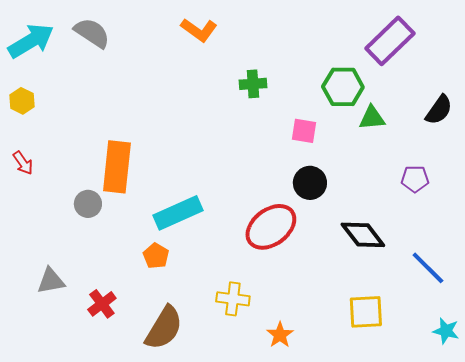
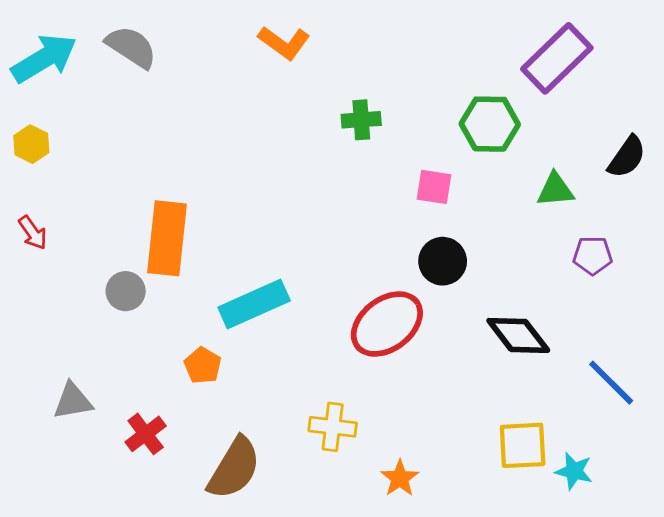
green triangle: (372, 118) -> (555, 190), moved
orange pentagon: (156, 256) -> (203, 365), moved
cyan star: (446, 331) -> (574, 471), moved

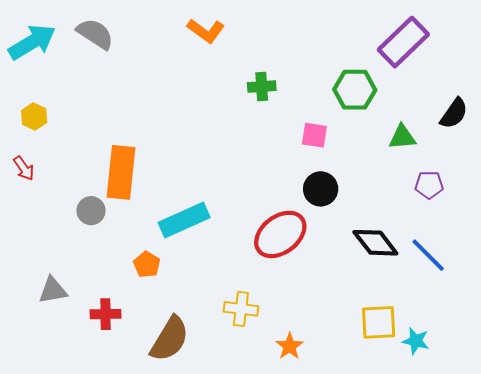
yellow hexagon: (31, 144) -> (34, 117), moved
blue line: (611, 383) -> (428, 255), moved
red cross: (146, 434) -> (105, 314), turned 36

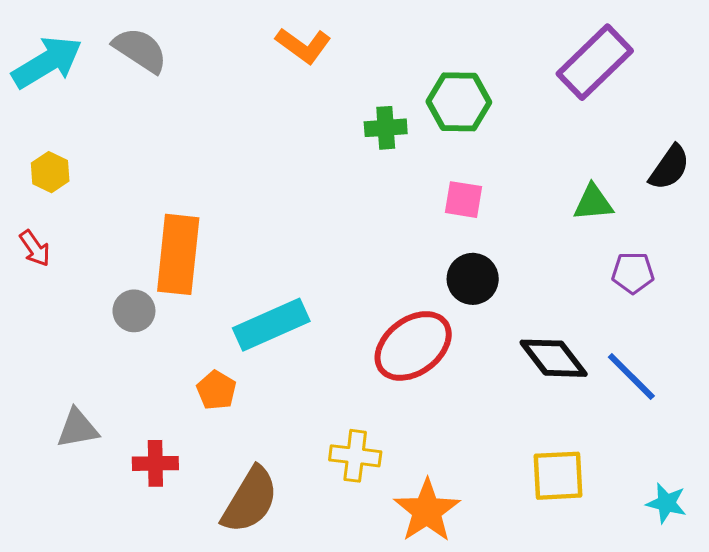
green hexagon: (355, 90) -> (459, 102), moved
cyan star: (416, 341) -> (666, 503), moved
orange star: (290, 346) -> (427, 511), size x1.6

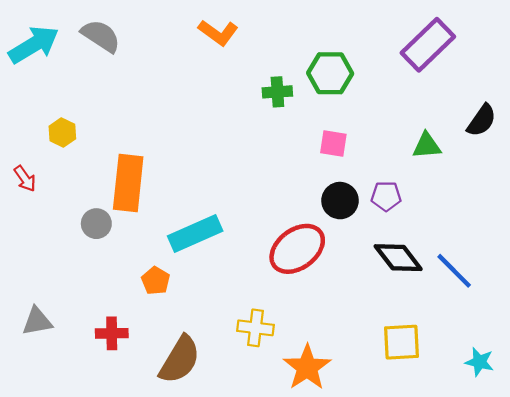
yellow hexagon: (50, 172) -> (62, 133), moved
purple pentagon: (633, 273) -> (386, 196), moved
gray triangle: (78, 428) -> (37, 321), moved

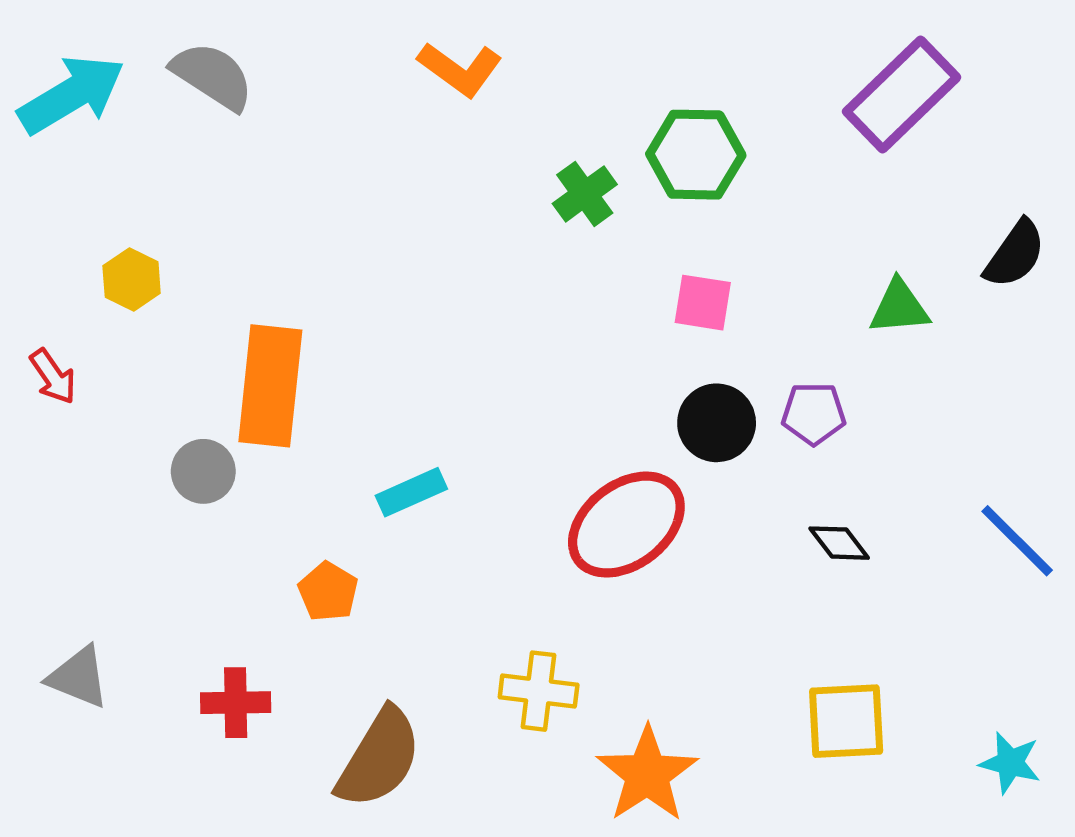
green cross: (277, 92) -> (585, 194), turned -32
cyan rectangle: (195, 233) -> (411, 492), size x0.6
black diamond: (398, 258) -> (839, 543), size x0.6
blue line: (454, 271) -> (1017, 541), moved
gray triangle: (37, 321) -> (78, 677), turned 32

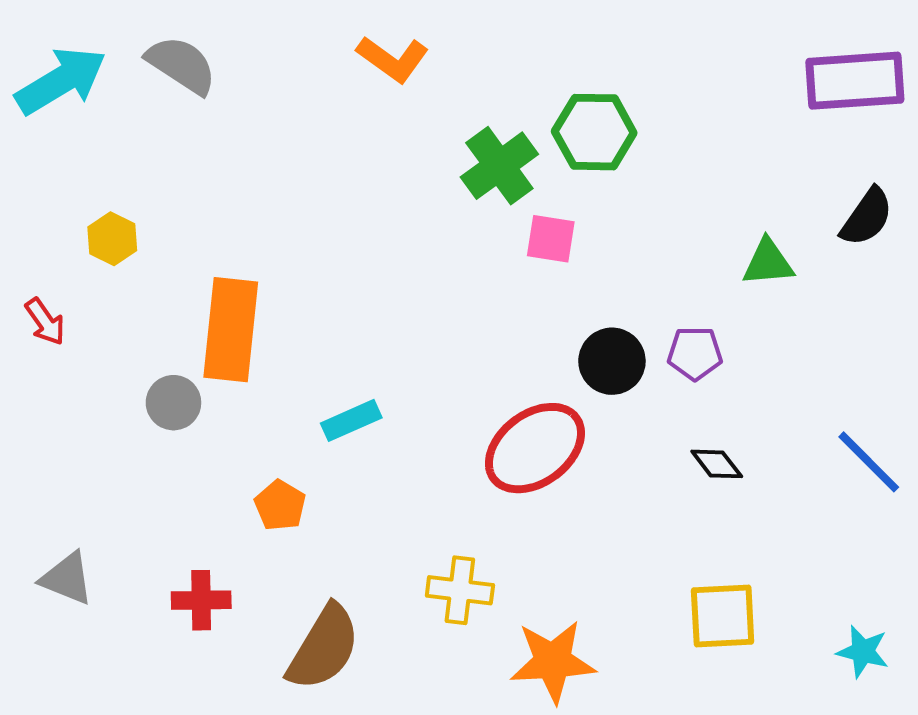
purple rectangle: (902, 94) -> (855, 81), moved, turned 40
green cross: (585, 194) -> (499, 166), size x1.4
pink square: (703, 303) -> (551, 239), moved
orange star: (647, 774) -> (553, 661), turned 30

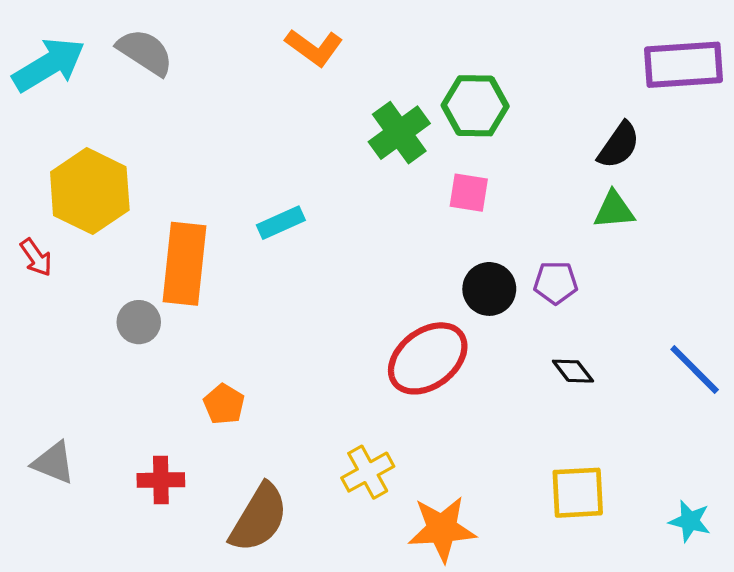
black semicircle: (867, 217) -> (619, 145), moved
yellow hexagon: (112, 239) -> (90, 191), size x2.0
pink square: (551, 239) -> (469, 193), moved
cyan rectangle: (351, 420) -> (281, 223), moved
yellow cross: (460, 590) -> (368, 472), turned -36

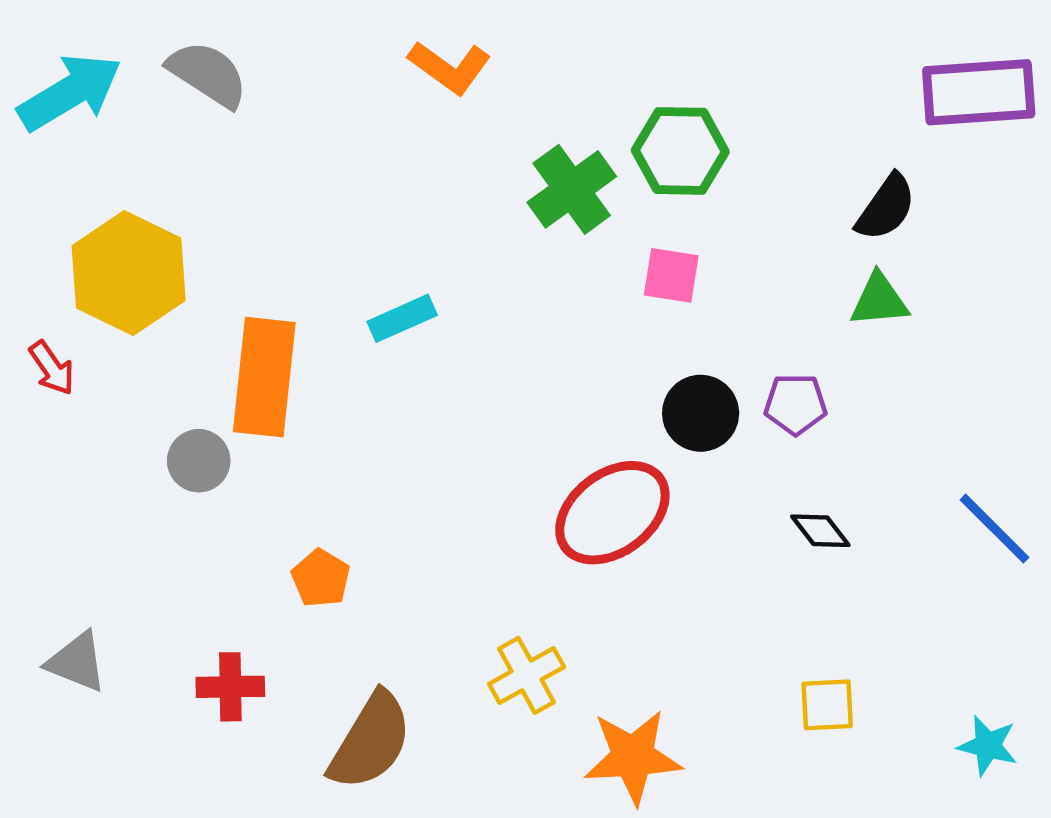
yellow square: (578, 493) -> (827, 705), size x0.7

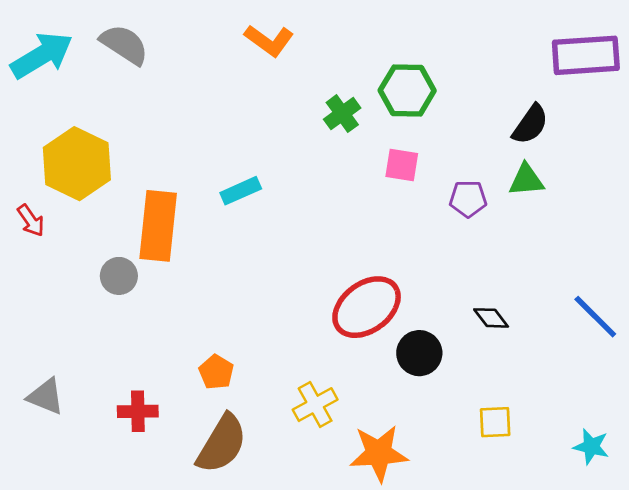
green cross: (572, 189) -> (342, 114), size x0.7
purple pentagon: (796, 404) -> (468, 199), moved
black circle: (701, 413) -> (419, 353), moved
orange pentagon: (321, 578) -> (216, 372), moved

